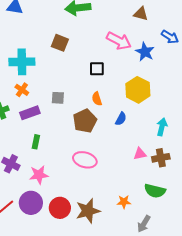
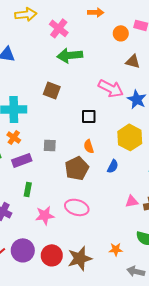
pink star: (39, 175) -> (45, 215), moved
gray arrow: (144, 224) -> (136, 271), turned 72

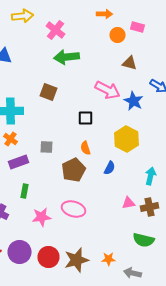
orange arrow: (96, 12) -> (104, 14), moved
orange star: (116, 249) -> (108, 259), moved

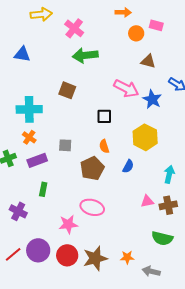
pink star: (42, 217) -> (68, 224), moved

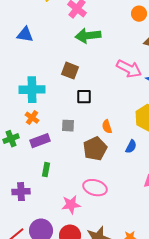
black square: (104, 116) -> (84, 97), moved
purple cross: (18, 211) -> (21, 192), turned -30

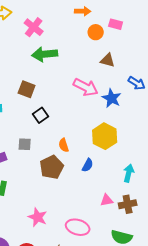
black square: (84, 97) -> (41, 115), turned -35
pink ellipse: (95, 188) -> (78, 227), moved
pink star: (71, 205) -> (38, 217), moved, turned 30

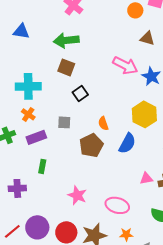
green arrow: (45, 54) -> (66, 40), moved
blue semicircle: (88, 165) -> (127, 143), size x1.5

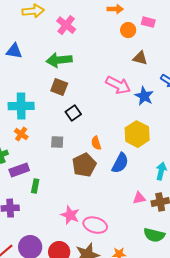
purple rectangle: (36, 137) -> (19, 170), moved
pink ellipse: (117, 205) -> (95, 225), moved

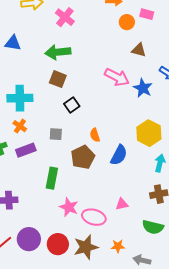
yellow hexagon: (137, 134) -> (149, 133), moved
purple rectangle: (19, 170) -> (26, 150), moved
green rectangle: (35, 186) -> (52, 178), moved, size x1.5
pink triangle: (139, 198) -> (122, 204), moved

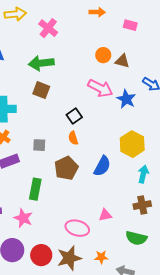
orange circle: (127, 22) -> (103, 55), moved
black square: (72, 105) -> (74, 116), moved
orange semicircle: (95, 135) -> (73, 138), moved
pink star: (69, 207) -> (23, 218), moved

